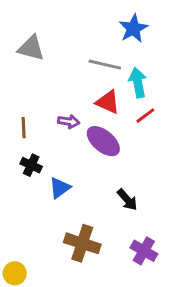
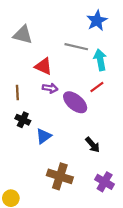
red triangle: (108, 102) -> (44, 66), moved
red line: (145, 116) -> (97, 87), moved

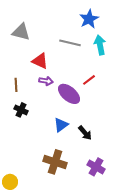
cyan arrow: (100, 60) -> (100, 45), moved
blue triangle: (44, 136) -> (61, 125), moved

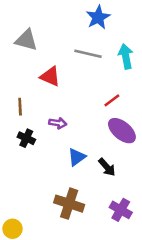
blue star: (89, 19) -> (98, 17), moved
purple arrow: (46, 81) -> (58, 123), moved
purple ellipse: (69, 94) -> (122, 131), moved

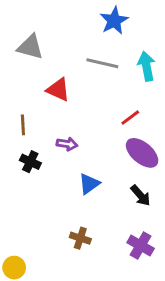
black arrow: (107, 167) -> (141, 196), moved
brown cross: (69, 204) -> (80, 238), size x0.6

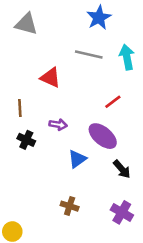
gray triangle: (30, 47) -> (26, 24), moved
purple ellipse: (142, 153) -> (103, 136), moved

